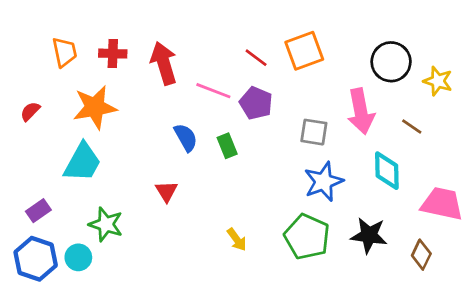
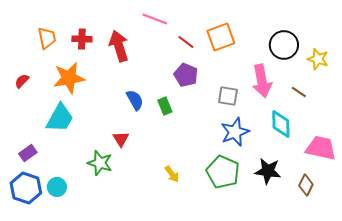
pink line: (213, 91) -> (155, 19), moved
green star: (106, 224) -> (100, 163), moved

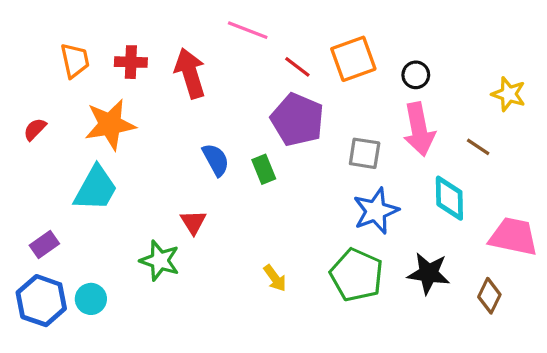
black circle: (284, 45) -> (416, 75), moved, size x0.6
purple pentagon: (186, 75) -> (297, 120), size x1.4

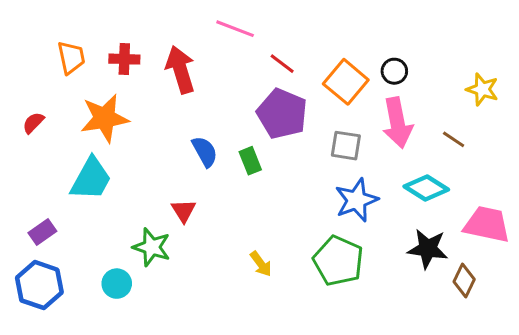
orange square: (353, 59) -> (346, 82), moved, turned -30
cyan diamond: (449, 198) -> (426, 188), turned -57
black star: (429, 273) -> (428, 249), moved
cyan circle: (91, 299) -> (117, 284), moved

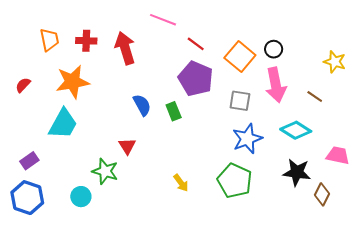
pink trapezoid: (487, 224) -> (338, 155), size x0.7

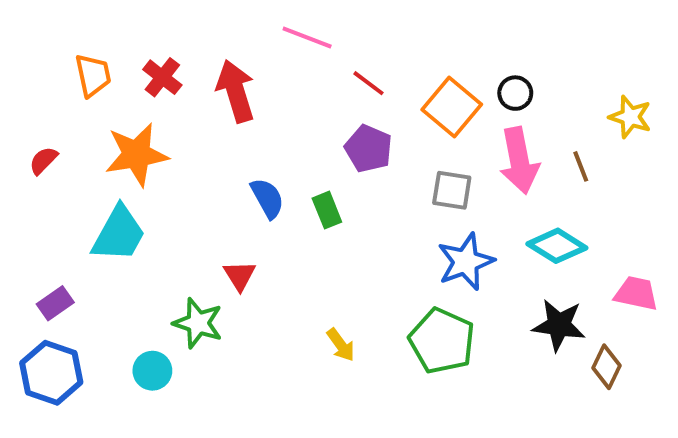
red cross: (86, 41) -> (162, 77), turned 36
purple pentagon: (196, 79) -> (369, 149), size x0.7
brown line: (315, 97) -> (581, 166), moved, turned 35

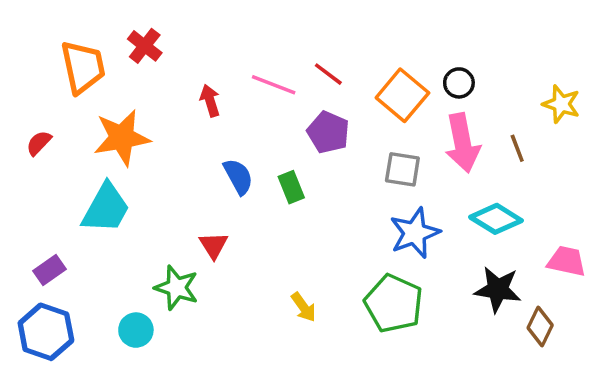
pink line: (307, 38) -> (274, 85), moved
orange trapezoid: (93, 75) -> (83, 67), size x1.4
red cross: (162, 77) -> (145, 46), moved
red arrow: (236, 91) -> (210, 101), moved, size x0.6

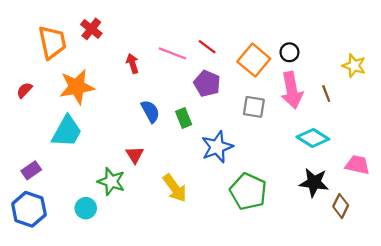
blue star: (415, 233) -> (217, 147), moved
yellow arrow: (304, 307) -> (175, 188), moved, size x1.5

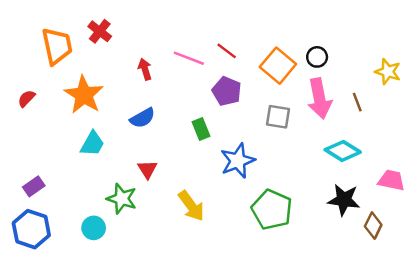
orange star: (77, 87) -> (84, 95), turned -30
blue semicircle: (150, 111) -> (142, 118), moved, turned 90
cyan trapezoid: (67, 131) -> (92, 144), moved, size x0.7

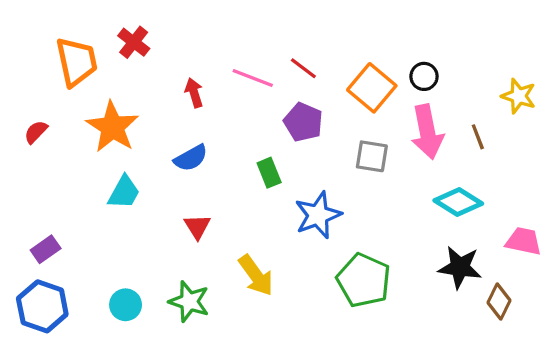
green star: (122, 199) -> (189, 302), moved

